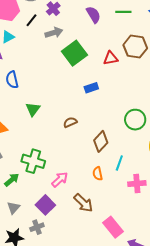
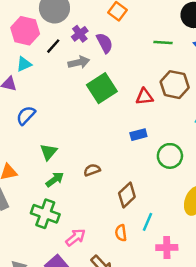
purple semicircle: (93, 15) -> (105, 43), moved
blue semicircle: (12, 80) -> (26, 115), turned 54
blue rectangle: (91, 88) -> (138, 135), moved
green circle: (135, 120) -> (170, 156), moved
green arrow: (12, 180) -> (55, 179), moved

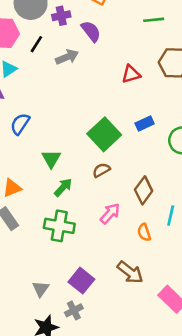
purple cross: (80, 34) -> (61, 16), moved, turned 35
green square: (102, 88) -> (104, 134), moved
red triangle: (144, 97) -> (131, 74), moved
pink arrow: (75, 237) -> (110, 214), moved

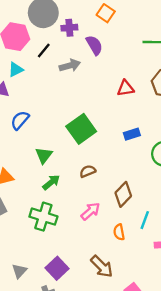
green square: (104, 134) -> (81, 129), moved

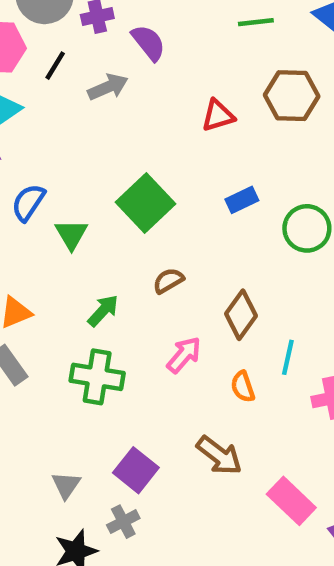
green triangle: (44, 155) -> (71, 234), moved

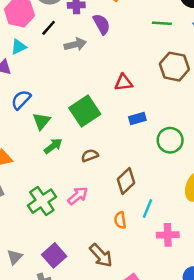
red triangle: (218, 116) -> (124, 83), moved
green arrow: (103, 311) -> (53, 146), moved
pink arrow: (184, 355) -> (78, 196), moved
green cross: (97, 377) -> (42, 201), turned 36

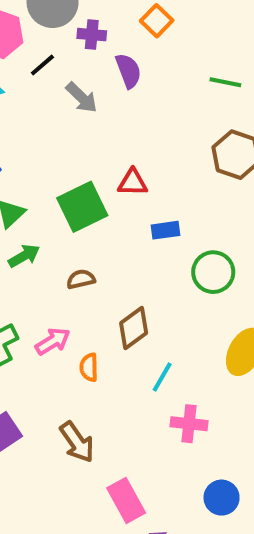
gray arrow: (75, 44) -> (82, 98), turned 50
red triangle: (124, 83) -> (133, 182), moved
orange semicircle: (120, 220) -> (89, 367), moved

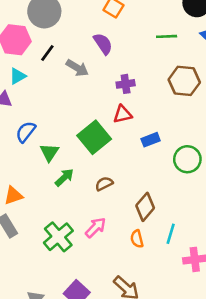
purple cross: (92, 35) -> (126, 84), moved
orange semicircle: (89, 367) -> (137, 239), moved

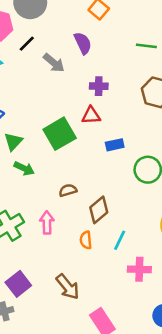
green arrow: (64, 177) -> (24, 168), turned 60
brown semicircle: (104, 184) -> (68, 190), moved
pink arrow: (96, 227) -> (47, 222), turned -55

